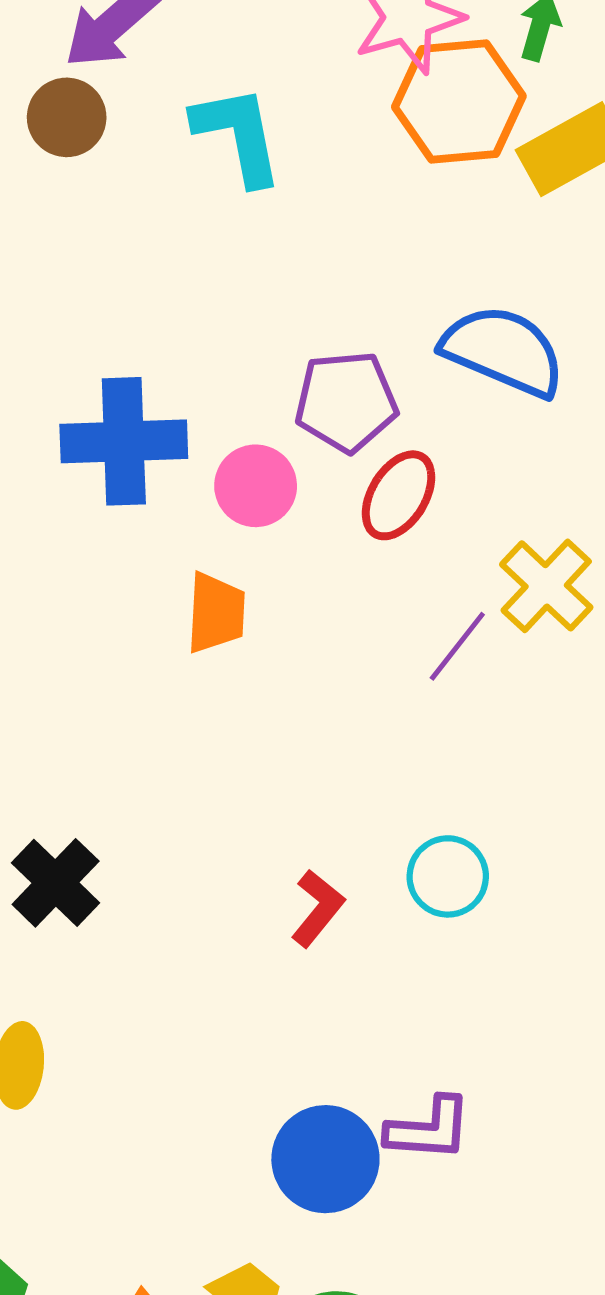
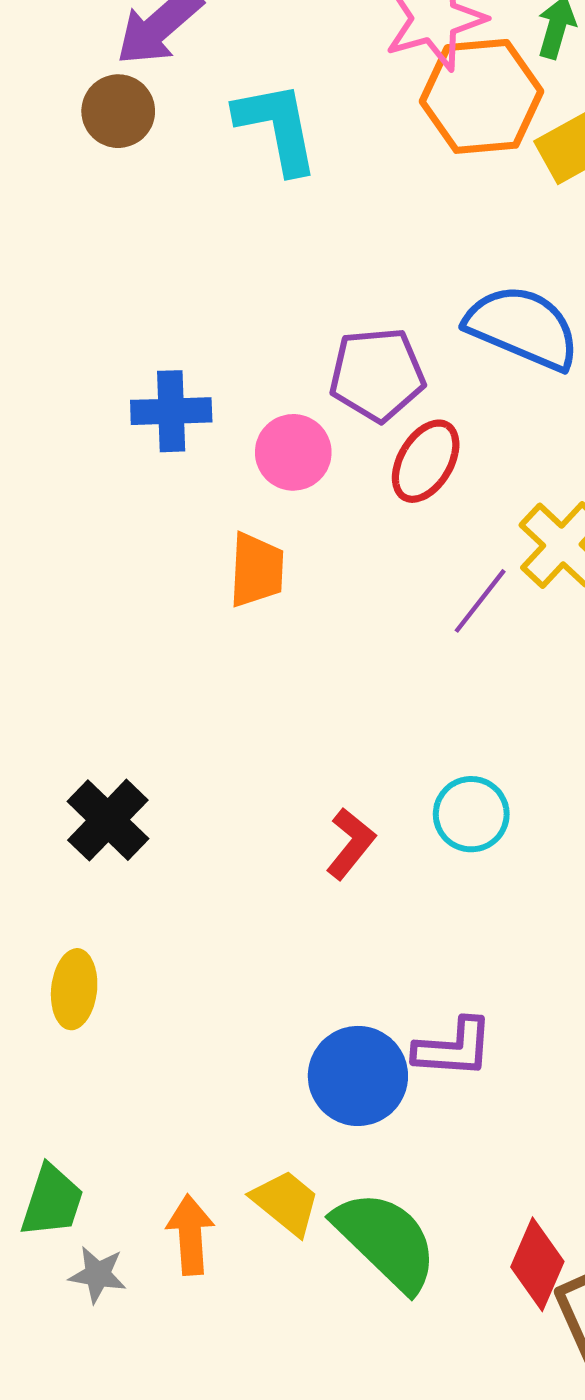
blue cross: (124, 441) -> (171, 411), size x0.7

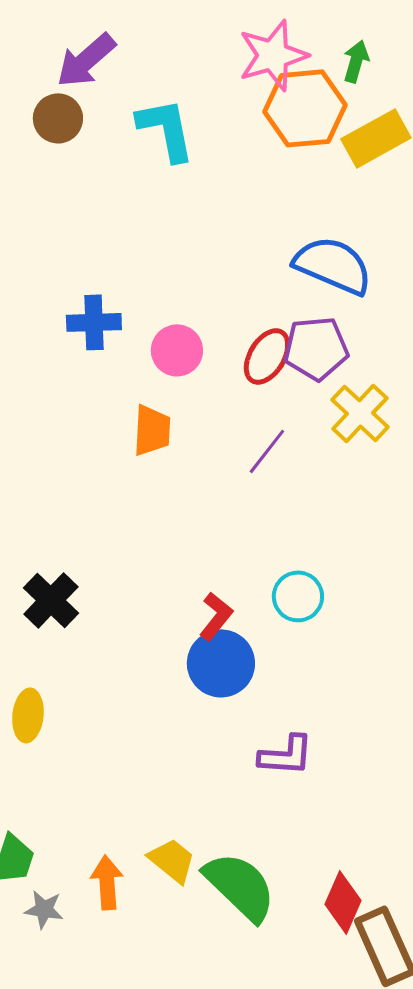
purple pentagon: (377, 374) -> (316, 348), moved
purple line: (480, 601) -> (267, 451), moved
blue circle: (358, 1076) -> (221, 663), moved

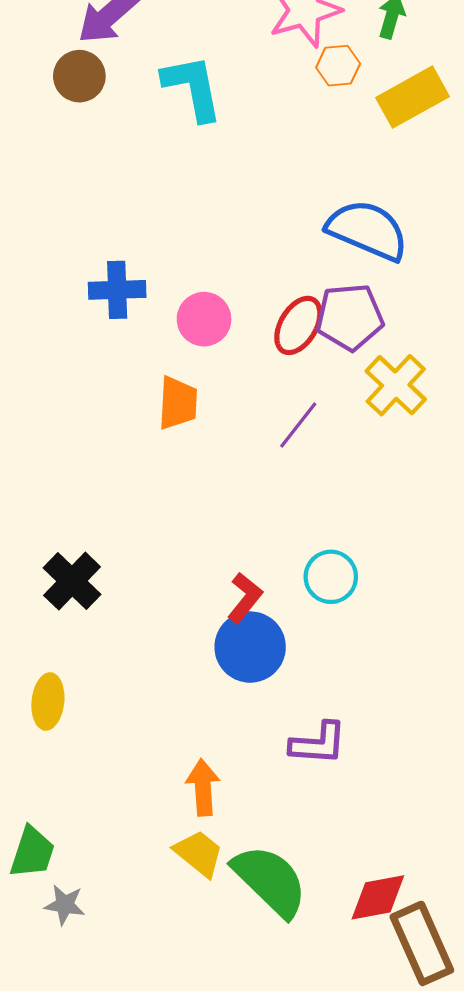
orange hexagon: (305, 108) -> (338, 66), size x0.5
orange arrow: (107, 882) -> (203, 787), moved
red diamond: (343, 902) -> (378, 897), turned 56

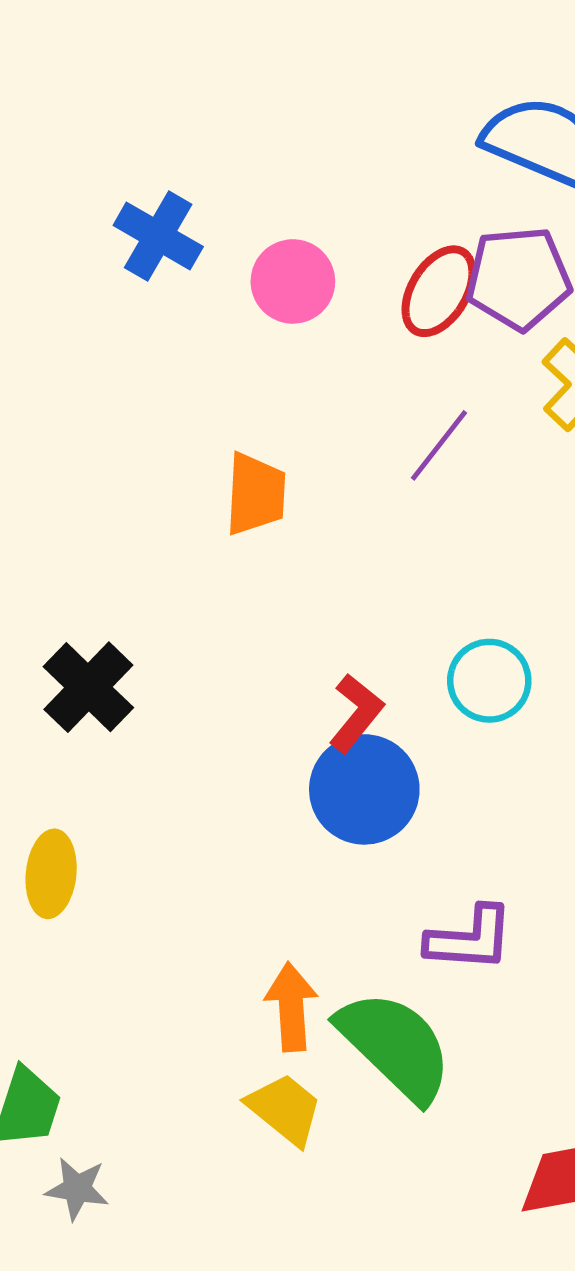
blue cross: (117, 290) -> (158, 236), turned 32
orange trapezoid: (178, 403) -> (256, 494), moved
green semicircle: (270, 881) -> (395, 1046), moved

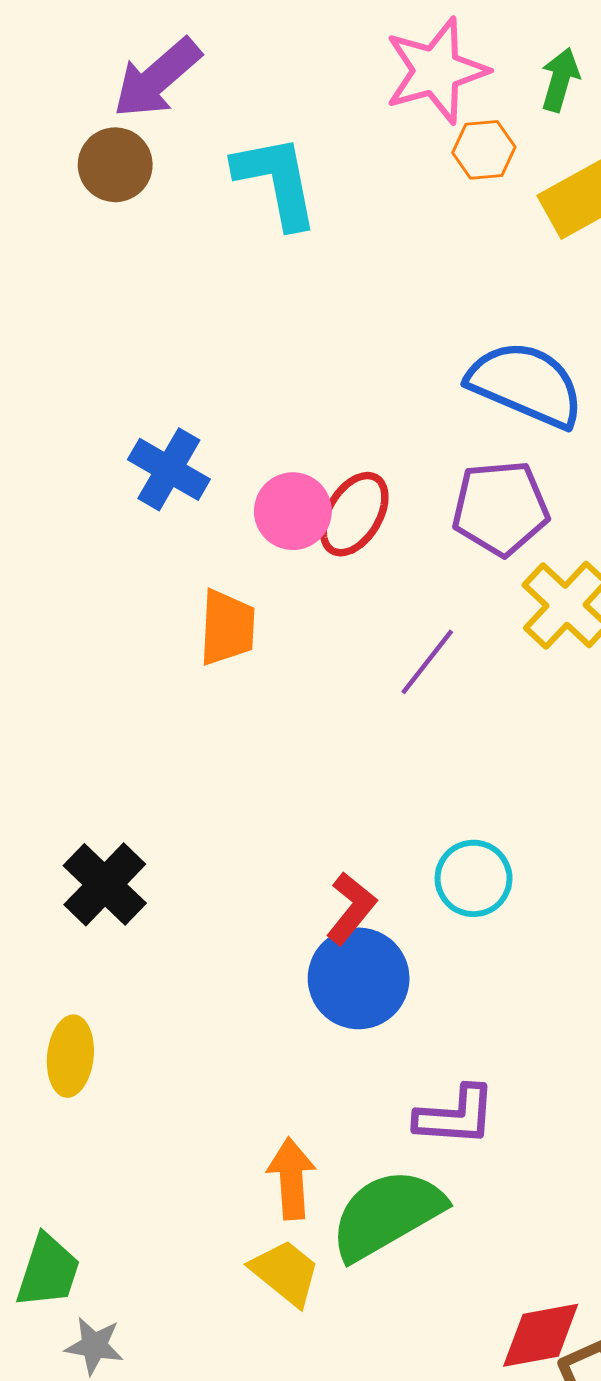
red ellipse: (439, 291) -> (354, 514), moved
orange trapezoid: (256, 494) -> (227, 628), moved
green semicircle: (395, 1046) -> (387, 1214), turned -74

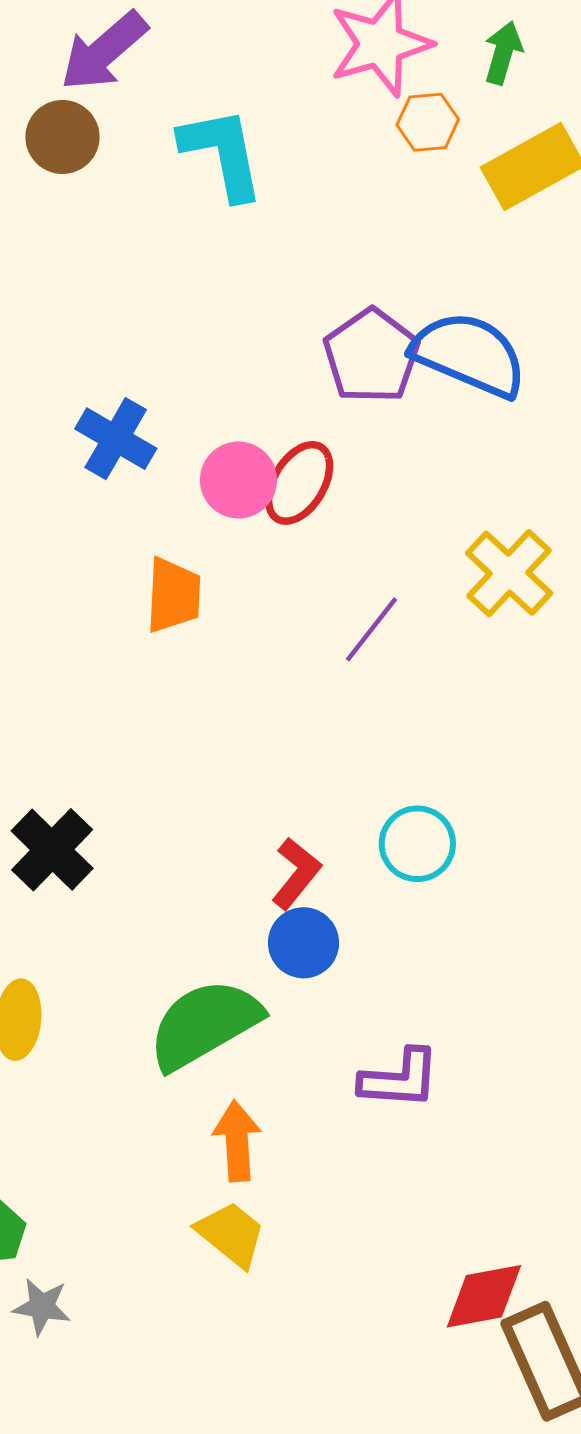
purple pentagon: (500, 508) -> (372, 356), moved, turned -30
blue circle: (359, 978) -> (303, 943), size x0.7
green semicircle: (387, 1214) -> (204, 1024), moved

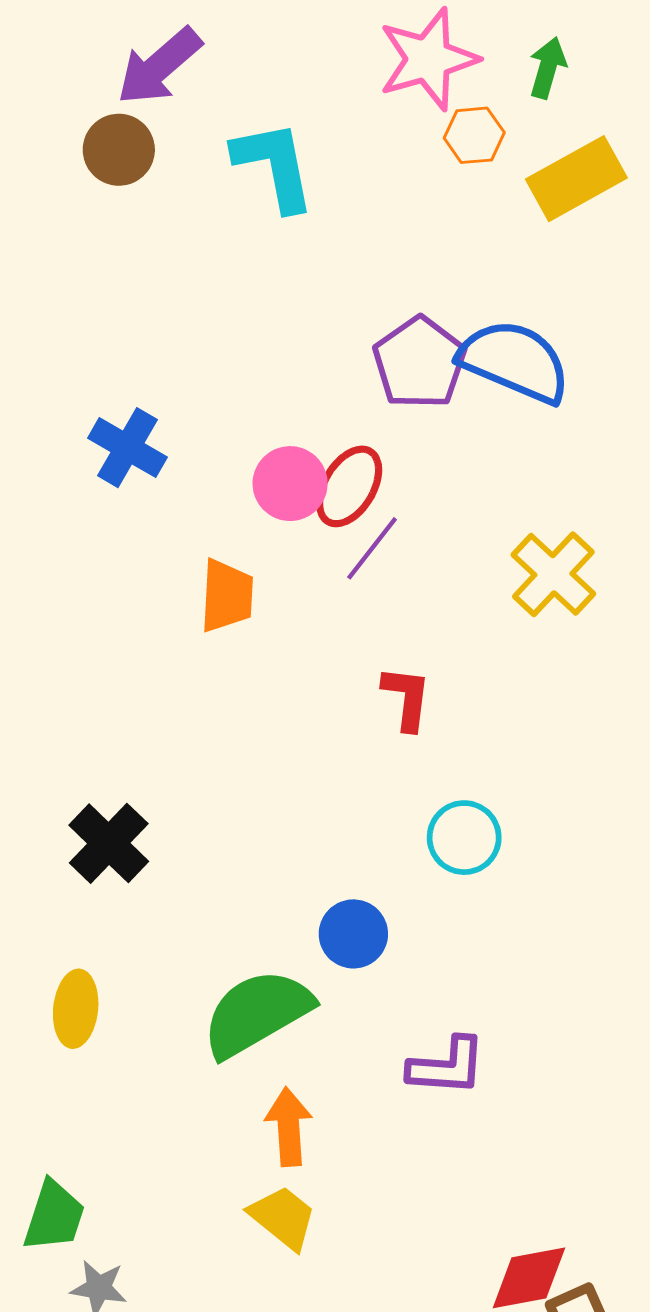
blue cross: (116, 439) -> (127, 448), moved
purple line: (372, 629) -> (372, 548), moved
red L-shape: (296, 873) -> (407, 698), moved, turned -32

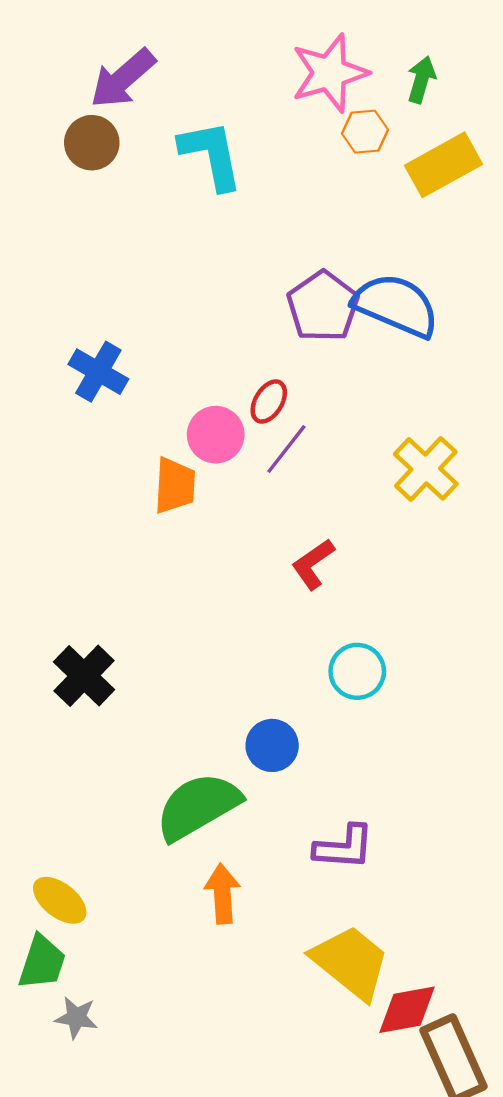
pink circle: (290, 484) -> (216, 435), moved
red ellipse: (349, 486) -> (269, 401), size x0.7
red L-shape: (407, 698) -> (313, 564), turned -132
yellow ellipse: (76, 1009) -> (60, 900), moved, turned -58
yellow trapezoid: (283, 1217) -> (351, 962), moved, size x1.5

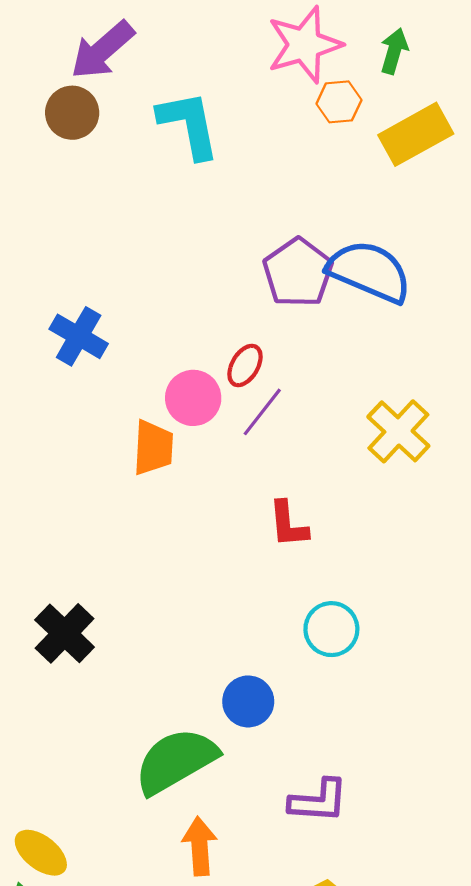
red L-shape: (313, 564) -> (288, 524), turned -60

